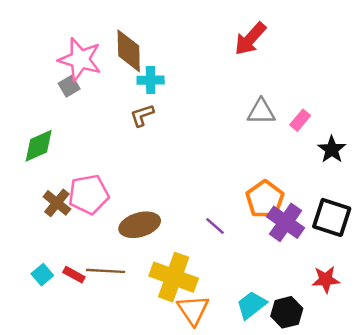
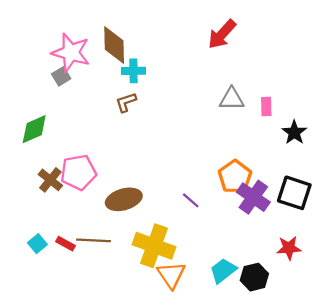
pink rectangle: (300, 120) -> (266, 107), turned -42

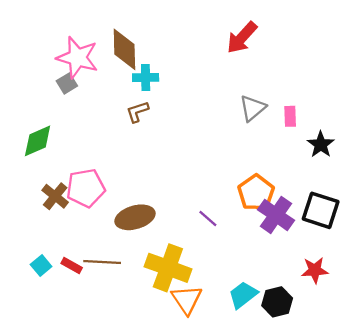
gray triangle: (232, 99) -> (253, 108), turned -40

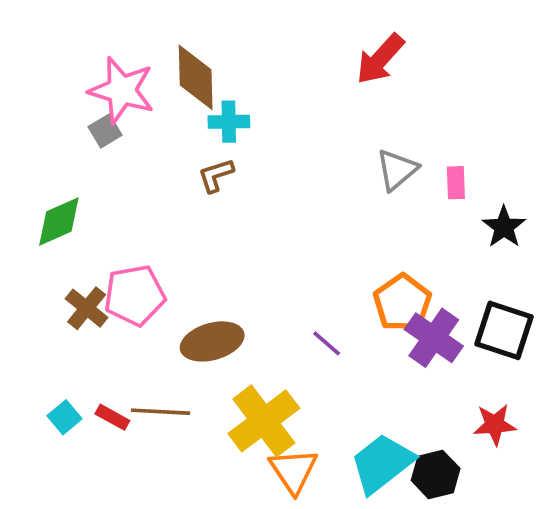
yellow cross: (168, 268) -> (264, 421), turned 33
cyan trapezoid: (243, 295) -> (382, 463), size x1.4

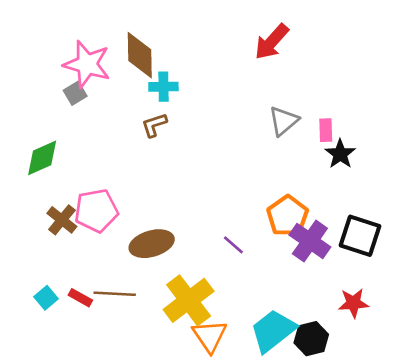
black star: (504, 227) -> (340, 154), moved

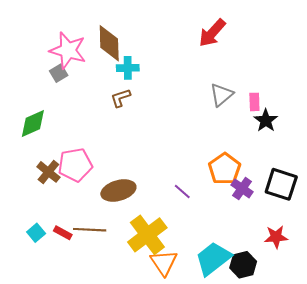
purple cross: (310, 241) -> (242, 188), size x0.7

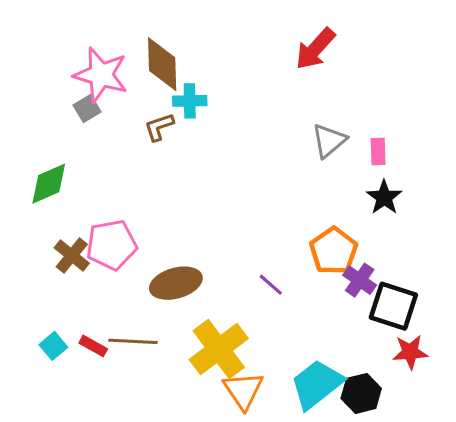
brown L-shape: (121, 98) -> (159, 127), moved
black star: (266, 120) -> (384, 197), moved
black square: (281, 184) -> (393, 306), moved

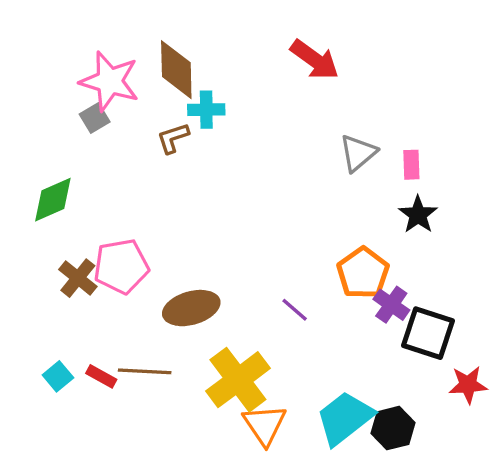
red arrow: (315, 49) -> (315, 60), moved, turned -96
red star: (410, 352) -> (468, 385), moved

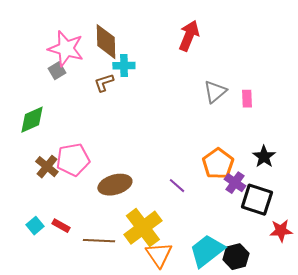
red arrow: (315, 60) -> (189, 36), turned -104
black star: (418, 215) -> (264, 157), moved
brown line: (145, 371) -> (99, 241), moved

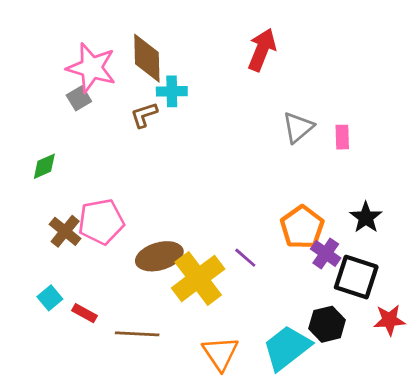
green diamond: (32, 120) -> (44, 166), size x0.7
cyan square: (35, 226) -> (50, 298), moved
yellow cross: (143, 228) -> (198, 278), moved
black hexagon: (236, 257) -> (327, 324), moved

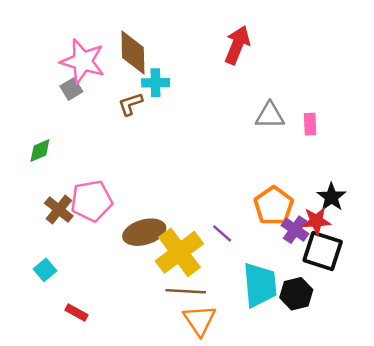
gray triangle: (298, 127) -> (270, 115), turned 40
red rectangle: (84, 313) -> (76, 313), moved
red star: (389, 320) -> (316, 221), moved
brown line: (137, 334) -> (186, 291), moved
cyan trapezoid: (287, 348) -> (260, 285), moved, turned 123

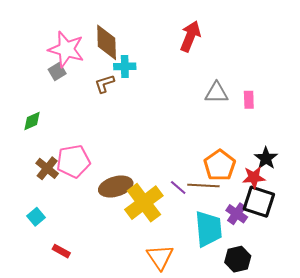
purple cross: (295, 230) -> (237, 214), moved
brown line: (186, 291) -> (203, 185), moved
black hexagon: (296, 294) -> (238, 259), moved

